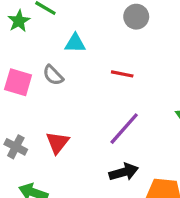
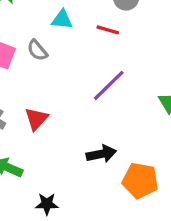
red line: (122, 74) -> (108, 30), moved
purple line: (124, 129) -> (109, 85), moved

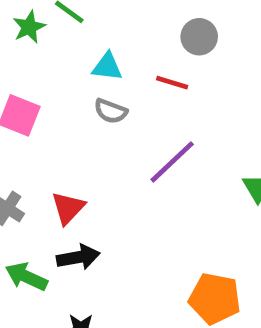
gray semicircle: (37, 50) -> (111, 111), moved, turned -30
black arrow: (101, 154) -> (78, 257), moved

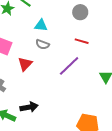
red line: (172, 83) -> (82, 41), moved
red triangle: (68, 208) -> (25, 64), moved

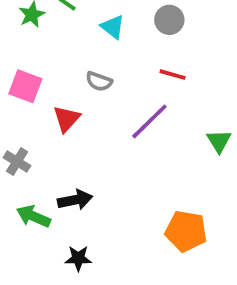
cyan triangle: (41, 25) -> (113, 27), moved, turned 32

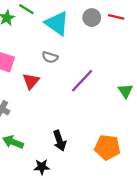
cyan triangle: (113, 27) -> (57, 23), size x1.6
red line: (173, 75) -> (116, 17), moved
black arrow: (75, 200) -> (60, 141), moved, turned 84

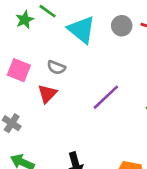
gray semicircle: (50, 57) -> (56, 67), moved

